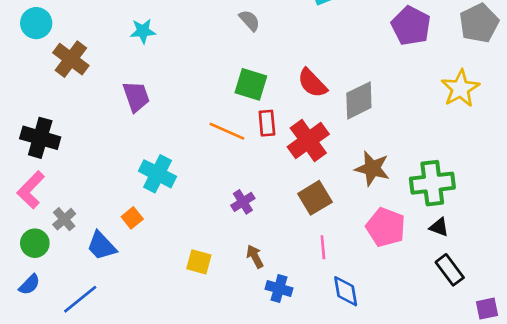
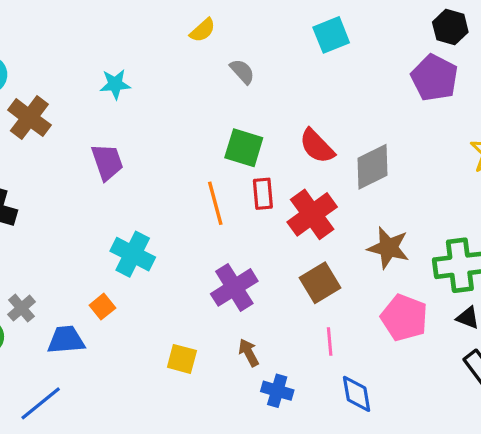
orange line: (227, 131) -> (215, 203), turned 51
purple cross: (243, 202) -> (234, 287), size x1.6
blue trapezoid: (102, 246) -> (66, 340), turned 128

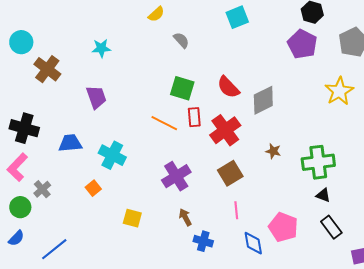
orange line: (215, 203) -> (164, 123), turned -48
brown star: (388, 248) -> (273, 151), size x0.6
pink pentagon: (404, 318) -> (283, 227), moved
blue trapezoid: (66, 340) -> (70, 143), moved
yellow square: (182, 359) -> (132, 218), moved

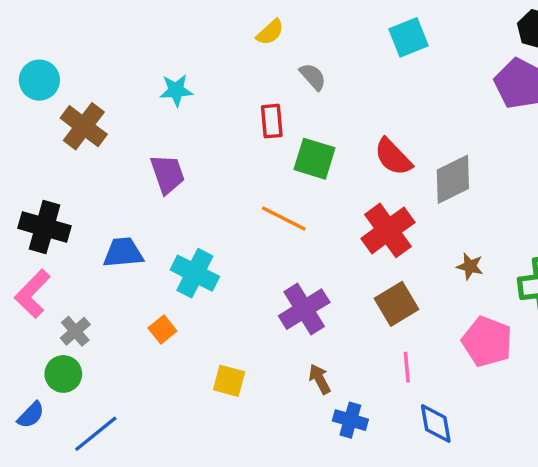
red rectangle: (194, 117) -> (272, 121), moved
green circle: (20, 207) -> (63, 374), moved
pink pentagon: (283, 227) -> (487, 341), moved

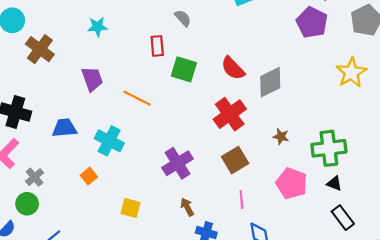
orange line: (284, 218) -> (137, 98), moved

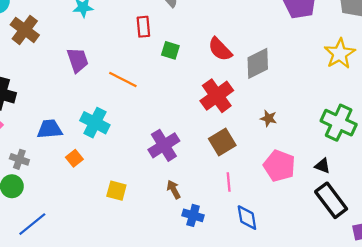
green square: (184, 69) -> (170, 50), size x0.7
blue trapezoid: (64, 128) -> (50, 129), moved
green cross: (329, 148) -> (339, 123), moved, turned 32
gray cross: (35, 177) -> (19, 159), turned -30
black rectangle: (343, 218) -> (331, 200), size x1.4

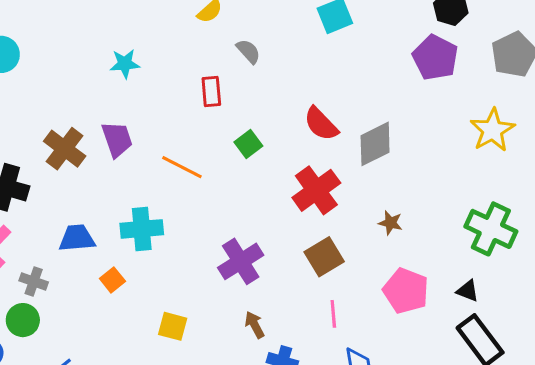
brown cross: (25, 30) -> (65, 149), moved
green square: (170, 50) -> (248, 144), moved, turned 36
cyan cross: (95, 123) -> (142, 229), turned -32

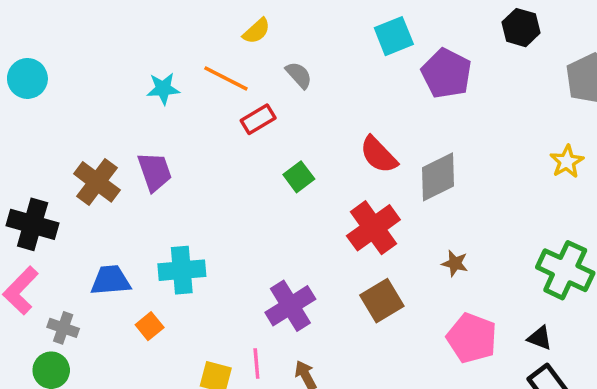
purple pentagon: (435, 57) -> (446, 73), moved
red rectangle: (211, 91) -> (258, 119), turned 64
yellow star: (492, 130) -> (567, 162), size x0.7
orange line: (182, 167) -> (226, 78), moved
pink line: (333, 314) -> (256, 363), moved

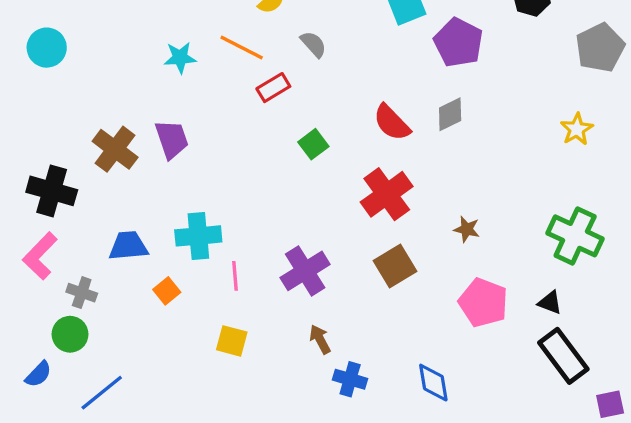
gray diamond: (438, 177) -> (450, 114), moved, size x0.7
pink line: (256, 363) -> (235, 276), moved

